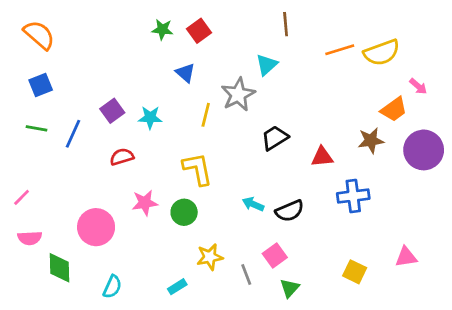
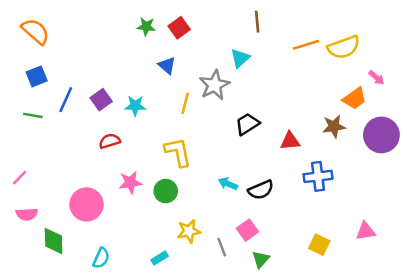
blue line: (73, 134) -> (66, 100), moved

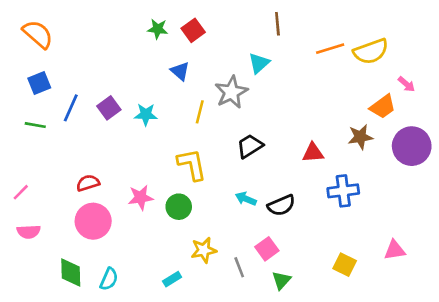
black trapezoid: (247, 124) -> (250, 146), moved
red semicircle: (110, 141) -> (88, 183), moved
green diamond: (54, 241) -> (71, 272), moved

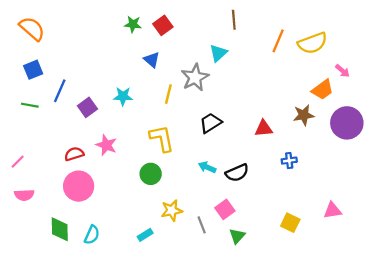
orange line: (330, 49) -> (278, 41), turned -50
purple square: (109, 108) -> (87, 107), moved
blue cross: (343, 191) -> (289, 161), size x0.6
pink star: (141, 197) -> (106, 145), moved, turned 30

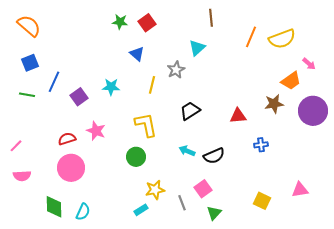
gray star: (195, 77) -> (176, 70), size x0.7
cyan rectangle: (145, 235) -> (141, 210), moved

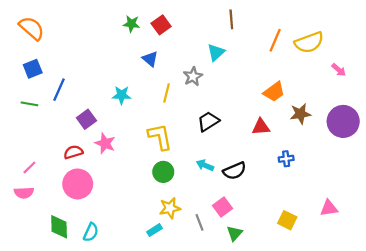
orange trapezoid: (291, 81) -> (274, 92), moved
purple square: (79, 97) -> (86, 119), moved
pink line: (16, 146) -> (29, 168), moved
green circle: (136, 157) -> (163, 172), moved

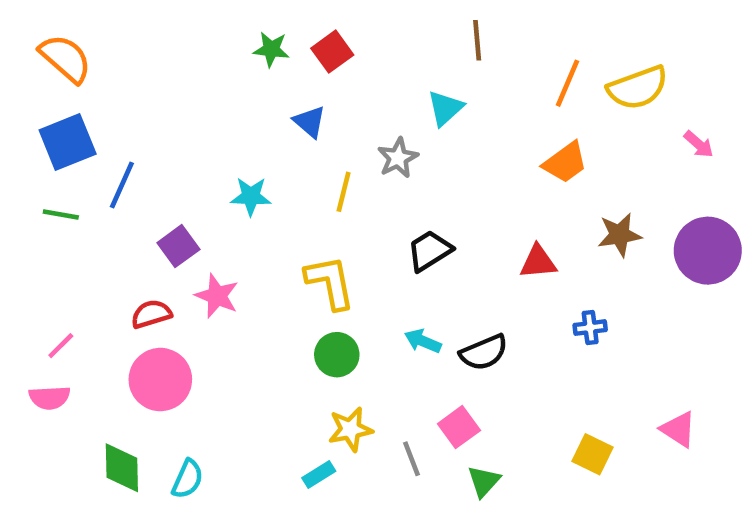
blue square: (33, 69) -> (68, 142), size x1.4
orange trapezoid: (274, 92) -> (565, 162), moved
pink triangle: (329, 208) -> (678, 429), turned 42

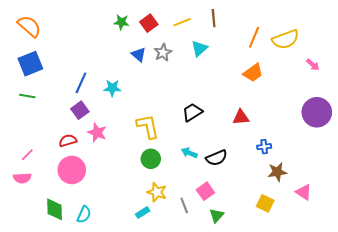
gray star: (398, 158) -> (163, 53), moved
blue line: (122, 185) -> (81, 83), moved
yellow line: (344, 192) -> (182, 22), moved, turned 54
brown star: (620, 235) -> (277, 172), moved
yellow star: (350, 429) -> (157, 192), turned 30

